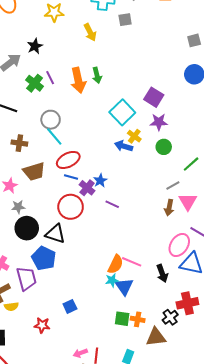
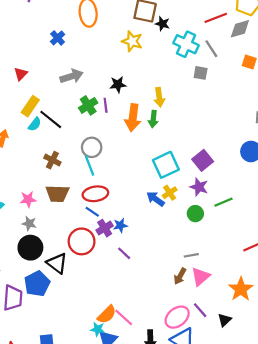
yellow arrow: (90, 32) -> (159, 97), moved
black star: (35, 46) -> (118, 85), moved
green line: (191, 164) -> (224, 202), moved

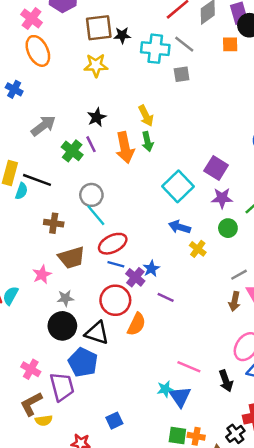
yellow cross: (170, 193) -> (198, 249), moved
gray star: (29, 223) -> (65, 298), moved
orange semicircle: (107, 314) -> (136, 324), moved

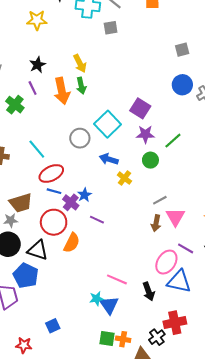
green cross: (72, 151) -> (15, 105), moved
gray circle: (91, 195) -> (80, 138), moved
brown trapezoid: (71, 258) -> (21, 203), moved

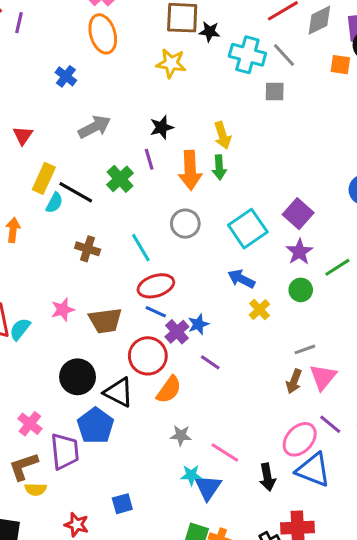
purple star: (145, 134) -> (299, 252), turned 30
gray circle: (80, 138) -> (185, 224), moved
gray star: (11, 220) -> (181, 435), moved

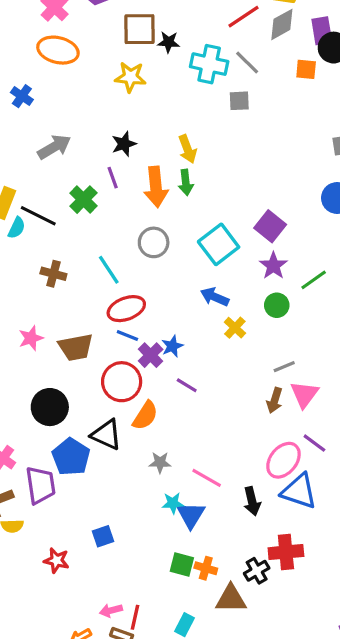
orange ellipse: (103, 34) -> (58, 50), turned -57
black triangle: (119, 392) -> (106, 435), moved

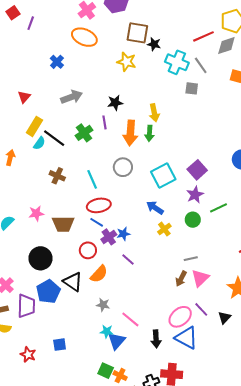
red circle: (122, 382) -> (88, 250), size x0.7

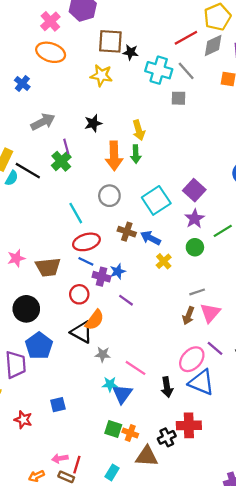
purple line: (105, 122) -> (66, 146), moved
brown cross: (57, 176) -> (127, 232), moved
purple cross: (109, 237) -> (101, 277), turned -35
black triangle: (73, 282) -> (82, 332), moved

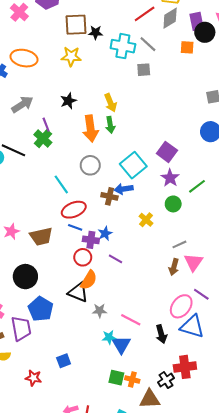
orange ellipse: (51, 52) -> (24, 58), moved
blue arrow: (151, 238) -> (124, 189), moved, turned -30
red circle: (79, 294) -> (83, 257), moved

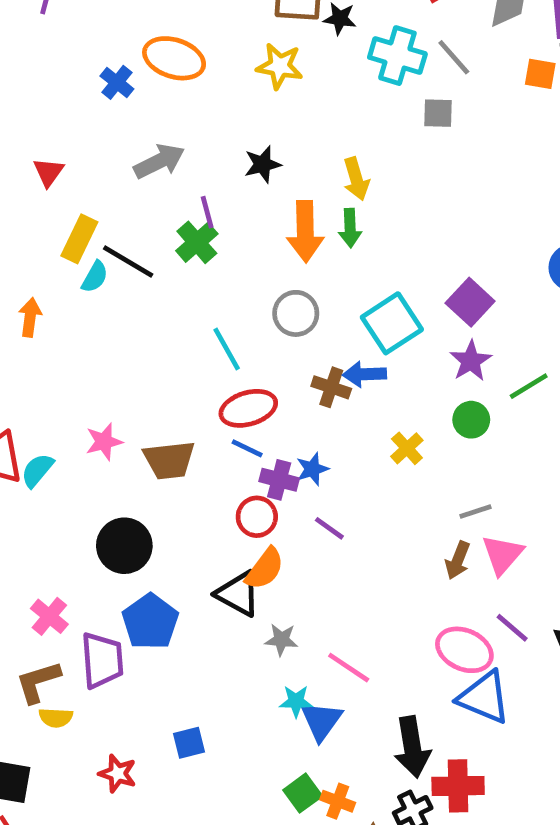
pink ellipse: (181, 306) -> (464, 650), turned 70
black arrow: (161, 334) -> (412, 747), moved, size x1.4
green square: (116, 378) -> (303, 793), turned 35

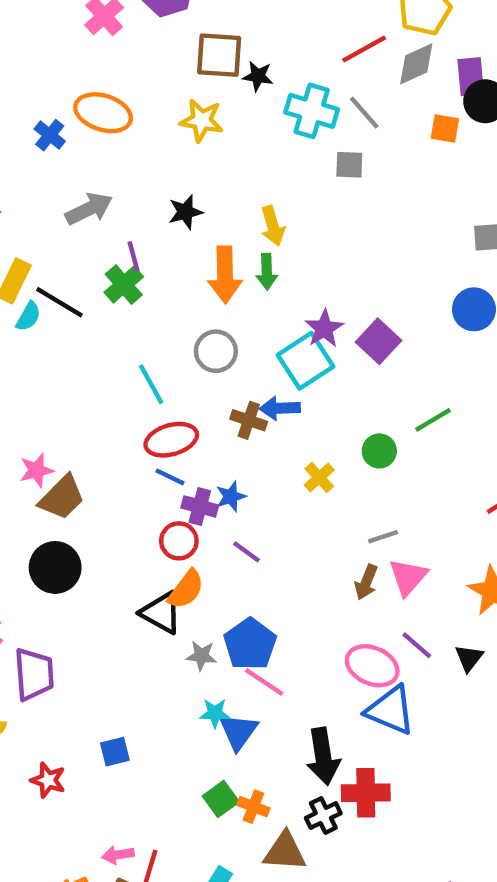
purple star: (471, 361) -> (324, 328), moved
brown trapezoid: (169, 460) -> (62, 497), moved, turned -39
blue pentagon: (150, 622) -> (250, 644), moved

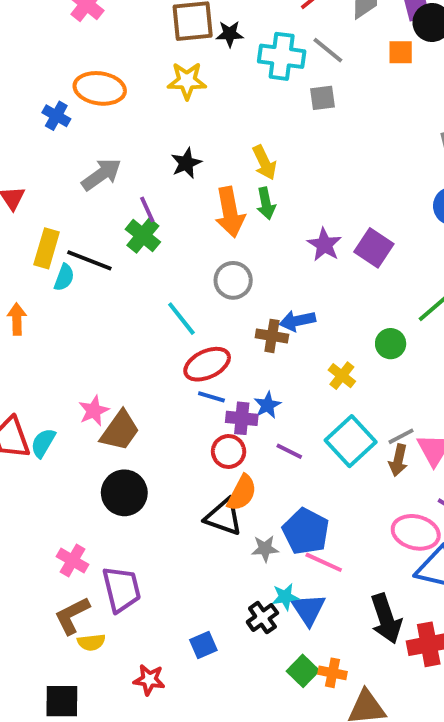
cyan square: (306, 361) -> (351, 441), moved
gray line: (383, 537) -> (401, 436), moved
black cross: (323, 816) -> (262, 617), moved

